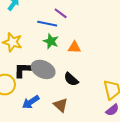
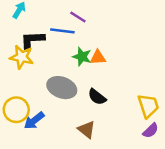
green star: (51, 41) -> (82, 57), moved
black L-shape: (24, 70) -> (32, 40), moved
blue arrow: (31, 102) -> (34, 121), moved

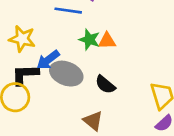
black L-shape: (32, 40) -> (25, 75), moved
blue arrow: (34, 121) -> (48, 60), moved

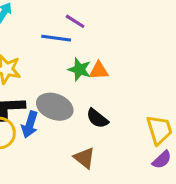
blue arrow: (48, 60) -> (30, 125), moved, turned -35

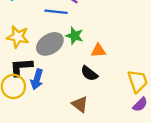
orange triangle: (99, 71) -> (98, 51), moved
gray ellipse: (55, 107) -> (50, 44), moved, turned -52

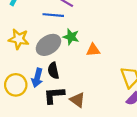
black L-shape: (21, 67) -> (54, 95), moved
black semicircle: (89, 73) -> (53, 71), moved, turned 42

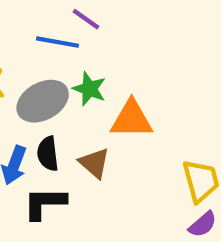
orange triangle: (93, 50) -> (132, 119), size x1.5
brown triangle: (77, 100) -> (94, 163), moved

